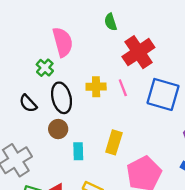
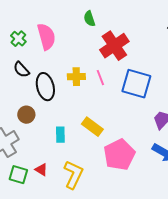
green cross: (45, 68) -> (18, 39), moved
black semicircle: (28, 103) -> (21, 70), moved
brown circle: (58, 129) -> (26, 115), moved
yellow rectangle: (114, 142) -> (92, 127), turned -70

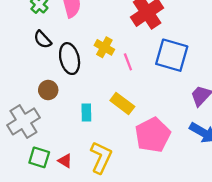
yellow cross: (76, 77) -> (104, 47), turned 30
pink line: (100, 78) -> (128, 62), moved
red triangle: (41, 170) -> (65, 161), moved

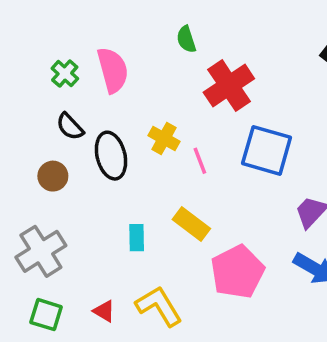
brown circle: (48, 90) -> (53, 176), moved
green square: (39, 157) -> (46, 315), moved
yellow L-shape: (101, 157) -> (159, 306), turned -56

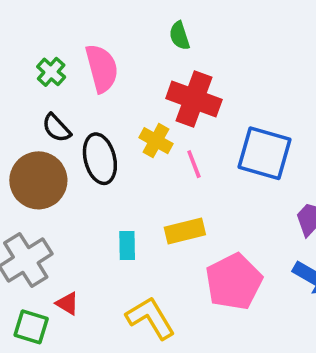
red cross: (229, 85) -> (194, 99), moved, turned -36
brown circle: (53, 176) -> (38, 180), size x1.8
yellow rectangle: (191, 224) -> (185, 231), turned -51
red triangle: (104, 311) -> (67, 303), moved

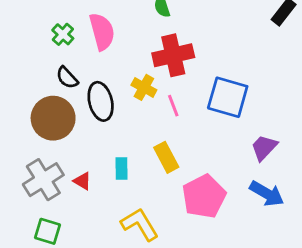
red cross: (194, 99) -> (173, 55), turned -33
yellow rectangle: (185, 231) -> (166, 157), turned 76
red triangle: (67, 303) -> (82, 181), moved

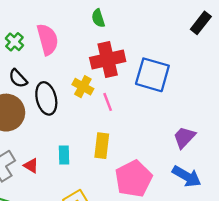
blue square: (228, 97) -> (152, 75), moved
yellow rectangle: (166, 157) -> (102, 146), turned 35

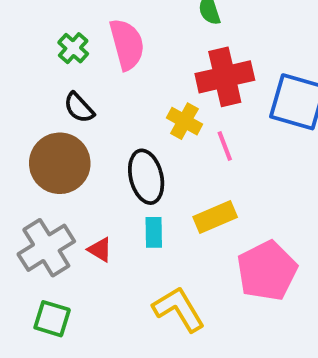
black ellipse: (46, 98) -> (146, 177), moved
yellow rectangle: (102, 146) -> (215, 217), turned 60

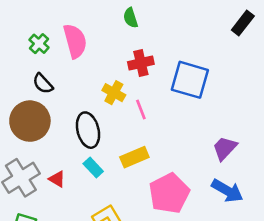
red cross: (225, 77) -> (141, 63), size x0.7
cyan rectangle: (154, 232) -> (93, 167), turned -42

